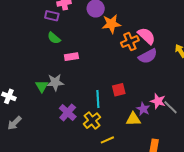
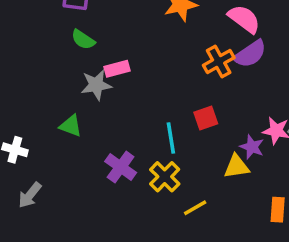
orange cross: (130, 42) -> (219, 62), moved
gray star: (55, 82) -> (96, 85), moved
green triangle: (42, 86) -> (71, 126), turned -32

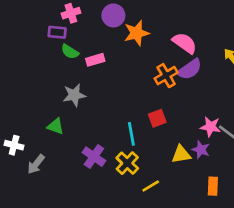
green semicircle: (83, 40) -> (70, 52), moved
pink rectangle: (117, 69) -> (95, 60), moved
purple star: (252, 147) -> (201, 150), moved
gray arrow: (30, 195) -> (36, 164), moved

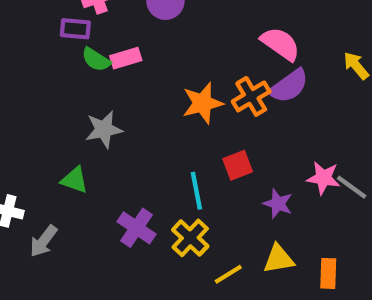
orange star: (137, 33) -> (203, 103), moved
pink rectangle: (95, 60) -> (126, 58), moved
purple star: (201, 150) -> (278, 204), moved
yellow triangle: (181, 154) -> (279, 259), moved

